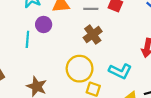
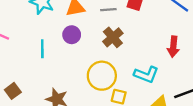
purple circle: (44, 24) -> (72, 35), moved

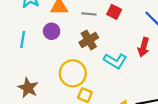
red arrow: (173, 47) -> (144, 47), moved
cyan L-shape: (146, 75) -> (115, 61), moved

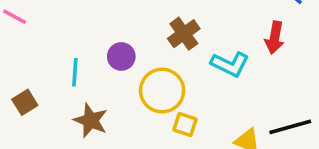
purple circle: (52, 31) -> (121, 56), moved
cyan line: (23, 40) -> (75, 72), moved

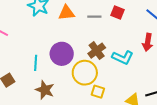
brown cross: (184, 34) -> (97, 51), moved
purple circle: (121, 56) -> (62, 54), size x1.5

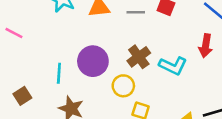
yellow circle: (85, 73) -> (123, 86), size x0.7

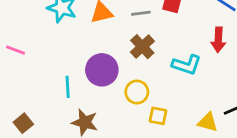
brown cross: (139, 57) -> (142, 47), moved
brown square: (22, 96) -> (23, 123), moved

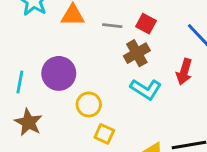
brown cross: (142, 47) -> (137, 53), moved

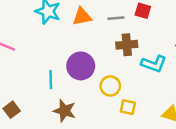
brown cross: (137, 53) -> (127, 45), moved, turned 36

